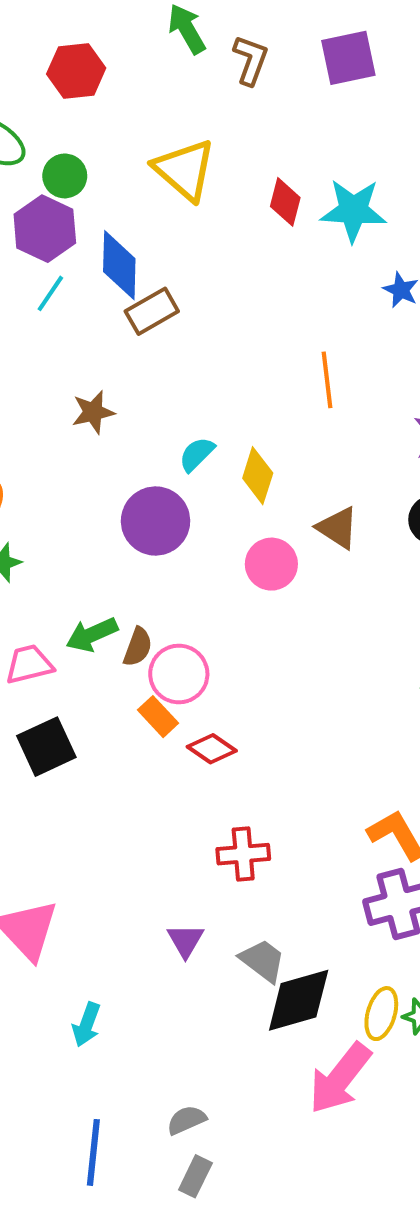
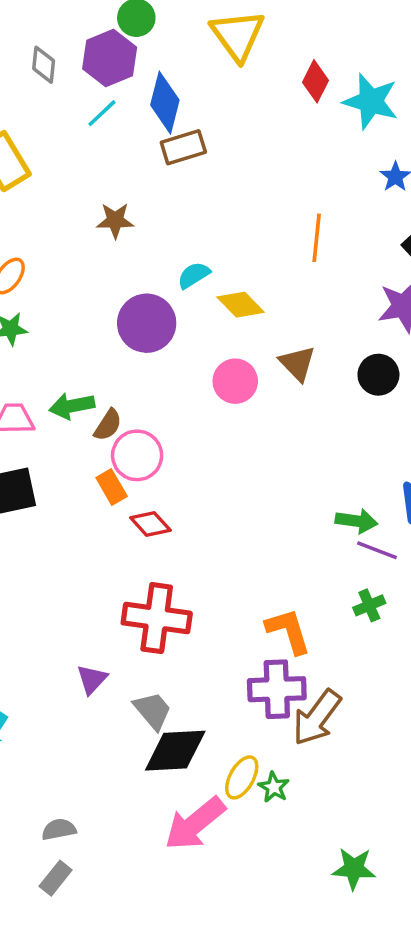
yellow diamond: (258, 476) -> (241, 305), turned -75
red cross: (243, 854) -> (157, 618), size x1.5

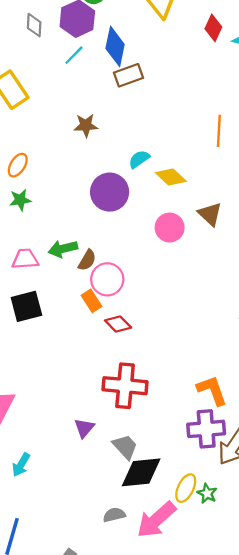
gray semicircle: (59, 829) -> (114, 515), moved

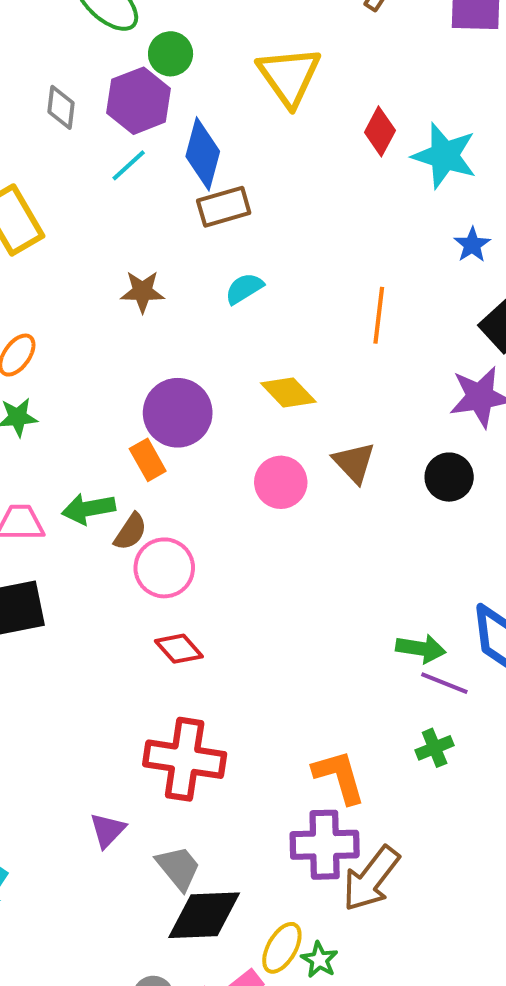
cyan semicircle: (139, 159) -> (244, 288), moved
orange rectangle: (91, 301) -> (148, 460), moved

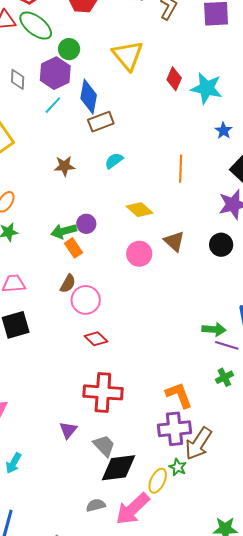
purple circle: (178, 413) -> (86, 224), size x0.6
green arrow: (89, 509) -> (64, 231), moved
green star: (319, 960) -> (178, 467), moved

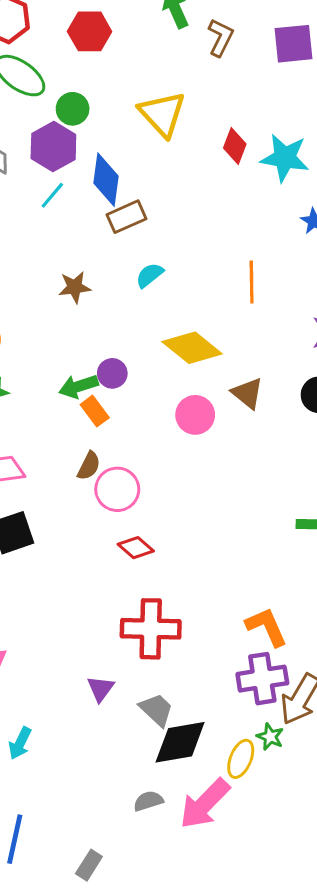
yellow diamond: (139, 210) -> (192, 348), size x1.4

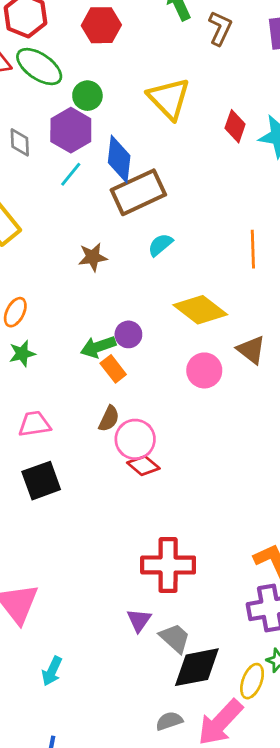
brown rectangle: (126, 217) -> (138, 192), size x1.5
red diamond: (136, 548) -> (143, 466), moved
purple triangle: (101, 689) -> (139, 620), moved

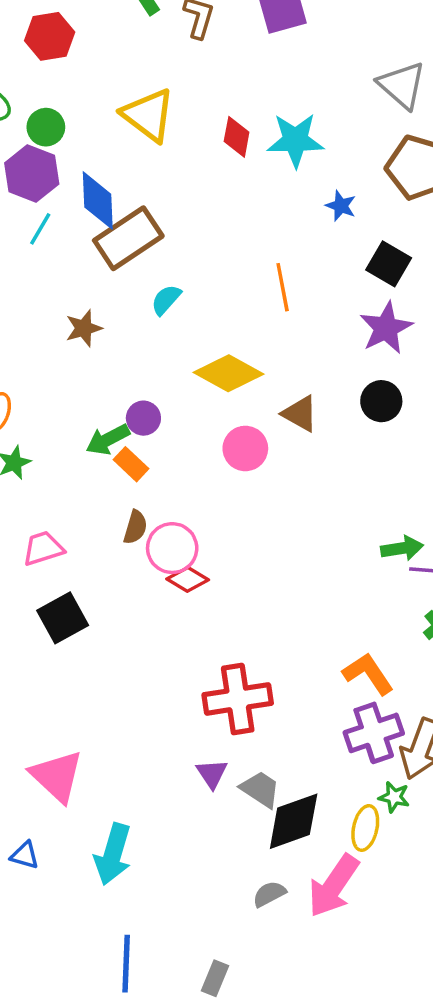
cyan arrow: (52, 671) -> (113, 854), size x1.6

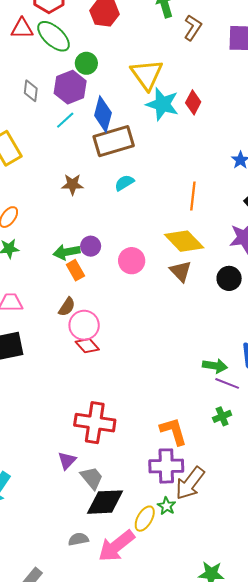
cyan star: (295, 140) -> (162, 104), moved
yellow diamond: (229, 373) -> (184, 241), moved
pink circle: (245, 448) -> (132, 261), moved

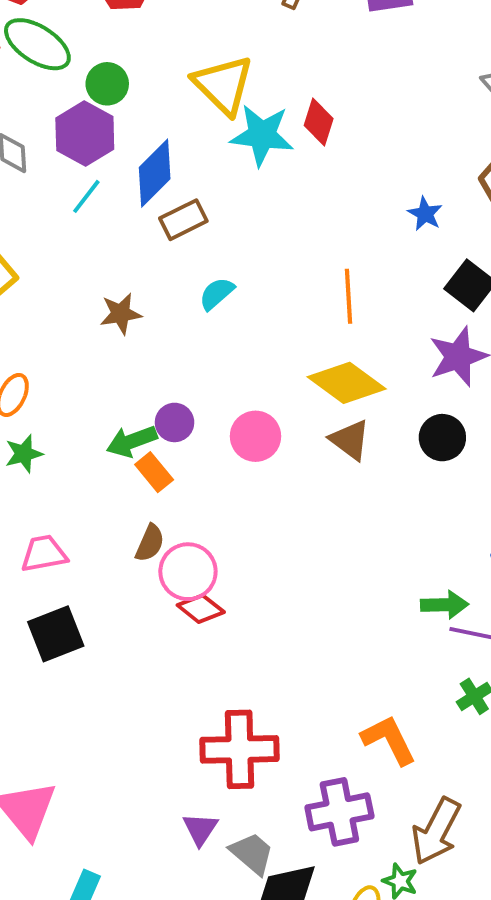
blue diamond: (103, 114) -> (155, 173), turned 40
brown rectangle: (114, 141) -> (183, 220), size x0.6
purple cross: (166, 466) -> (339, 812), moved

